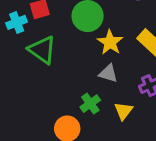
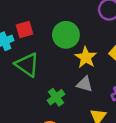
green cross: (90, 104) -> (56, 97), moved

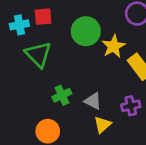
yellow star: (86, 57) -> (114, 46), moved
gray triangle: (85, 84) -> (93, 101), moved

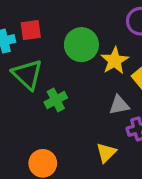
green cross: (62, 95) -> (56, 100), moved
gray triangle: (93, 101) -> (119, 105), moved, turned -36

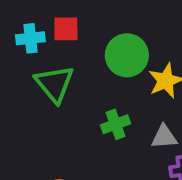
green cross: (56, 100) -> (116, 124), moved

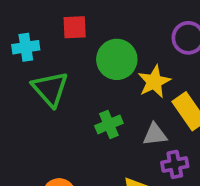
red square: (66, 29) -> (75, 27), moved

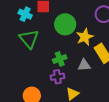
cyan cross: (26, 47) -> (25, 14), moved, turned 32
purple cross: (175, 164) -> (57, 77), moved

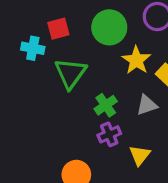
green circle: (65, 24) -> (109, 27), moved
green triangle: (29, 39) -> (70, 73), moved, turned 30

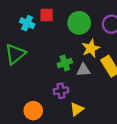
green triangle: (70, 73) -> (15, 54), moved
green cross: (106, 105) -> (65, 63), moved
gray triangle: (147, 105) -> (83, 70), moved

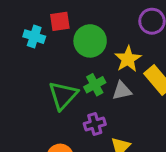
green circle: (79, 23) -> (90, 41), moved
green triangle: (15, 54) -> (63, 95), moved

